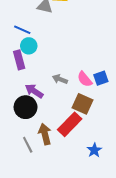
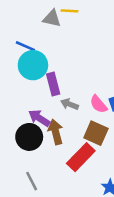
cyan circle: (29, 46) -> (33, 65), size x1.5
purple rectangle: (19, 60) -> (53, 84), moved
brown arrow: (45, 134) -> (56, 132), moved

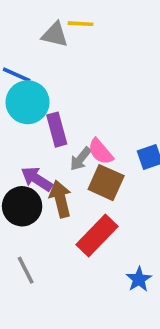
gray arrow: (70, 104) -> (80, 159), turned -72
pink semicircle: (98, 104) -> (101, 152), moved
brown square: (96, 133) -> (106, 183), moved

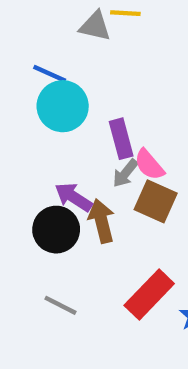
purple rectangle: (57, 130) -> (121, 139), moved
red rectangle: (97, 235) -> (149, 294), moved
gray line: (26, 270) -> (60, 305), turned -36

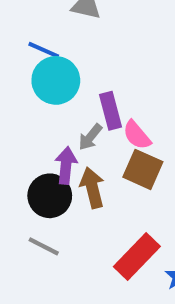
gray arrow: (125, 173) -> (90, 137), moved
purple arrow: (73, 197) -> (66, 165), turned 63
gray line: (60, 305) -> (44, 246), moved

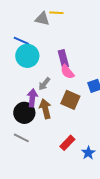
purple rectangle: (110, 111) -> (63, 59), moved
pink semicircle: (137, 135) -> (67, 72), moved
red rectangle: (137, 257) -> (67, 143), size x0.7

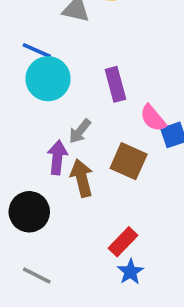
pink semicircle: (67, 72) -> (153, 118), moved
black circle: (24, 113) -> (29, 212), moved
gray line: (21, 138) -> (37, 275), moved
blue star: (88, 153) -> (130, 272), moved

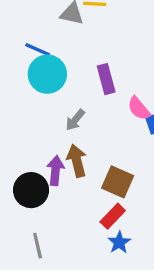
purple arrow: (57, 157) -> (56, 171), moved
brown square: (129, 161) -> (118, 182), moved
gray line: (37, 275) -> (38, 246), turned 50

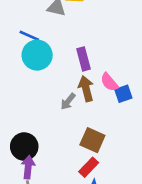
gray arrow: (75, 120) -> (68, 101), moved
brown arrow: (77, 161) -> (86, 89), moved
purple arrow: (56, 171) -> (28, 167), moved

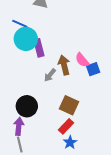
purple rectangle: (83, 59) -> (39, 48), moved
black circle: (24, 147) -> (27, 106), moved

